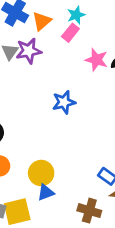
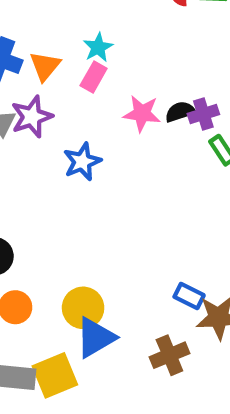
blue star: (64, 102) -> (82, 162), moved
blue triangle: (46, 192) -> (95, 338), size x1.5
brown cross: (89, 211) -> (169, 355), turned -30

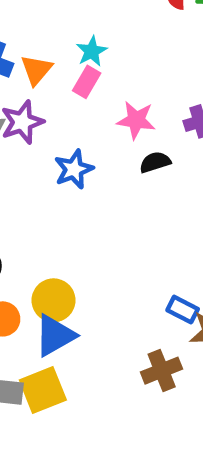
black semicircle: (180, 112) -> (155, 162), moved
yellow circle: (83, 308) -> (53, 300), moved
blue triangle: (95, 338) -> (55, 335), moved

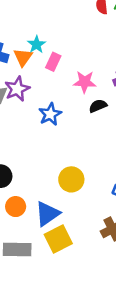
cyan star: (92, 51) -> (36, 45), moved
yellow circle: (53, 300) -> (71, 179), moved
yellow square: (43, 390) -> (58, 239), moved

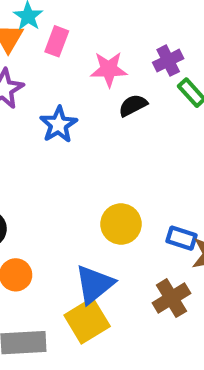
yellow circle: (71, 179) -> (121, 224), moved
blue triangle: (47, 214) -> (94, 284), moved

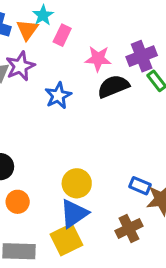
purple cross: (168, 61) -> (142, 56), size x1.4
black semicircle: (133, 105) -> (113, 86), size x1.5
yellow circle: (121, 224) -> (77, 183), moved

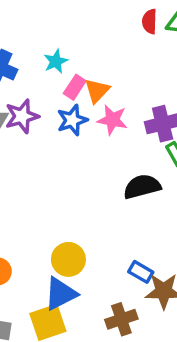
orange triangle: (27, 30) -> (97, 91), moved
black semicircle: (113, 86) -> (142, 187), moved
blue star: (58, 96) -> (72, 120), moved

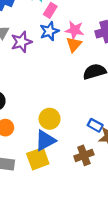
orange triangle: (97, 91) -> (74, 44), moved
purple star: (22, 116) -> (21, 42), moved

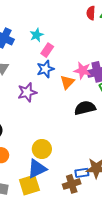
pink star: (75, 30) -> (82, 70), moved
purple star: (21, 42) -> (27, 92), moved
blue rectangle: (95, 125) -> (82, 173), moved, turned -40

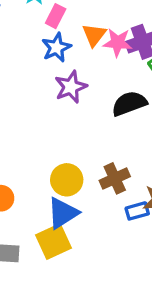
orange triangle: (67, 82) -> (94, 35), moved
purple star: (27, 92) -> (71, 87), moved
brown cross: (72, 184) -> (115, 178), moved

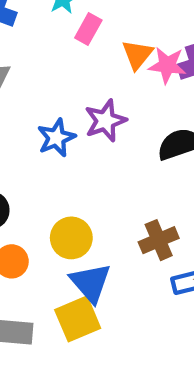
blue star: (56, 48) -> (56, 138), moved
yellow circle: (67, 180) -> (71, 238), moved
blue triangle: (63, 213) -> (90, 283), turned -40

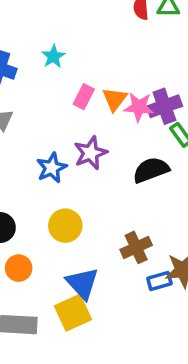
pink rectangle: (88, 29) -> (84, 97), moved
yellow circle: (71, 238) -> (65, 226), moved

